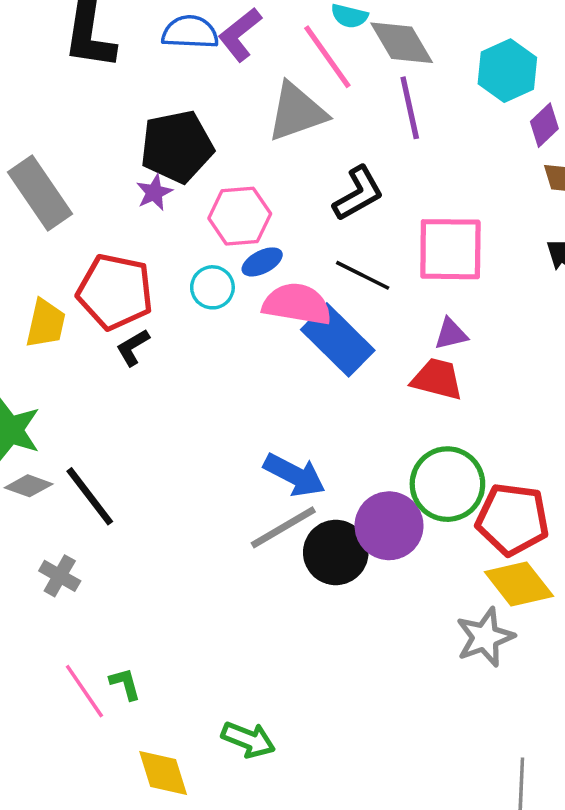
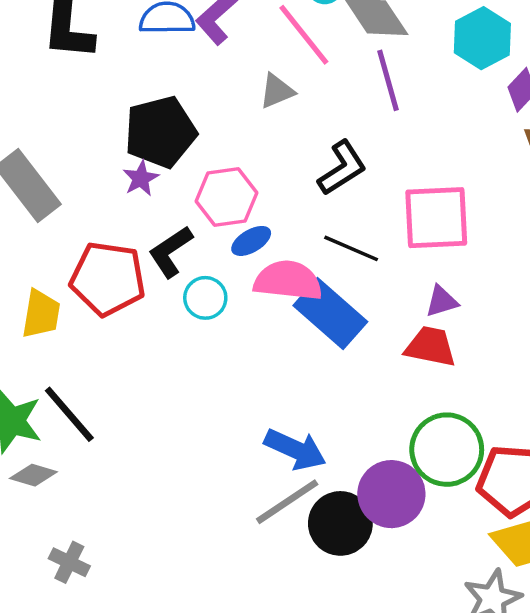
gray triangle: (297, 112) -> (277, 91), size x0.6
cyan circle: (212, 287) -> (205, 298), moved
black L-shape: (133, 347) -> (171, 252), moved, size x1.4
black line: (90, 496) -> (69, 414), moved

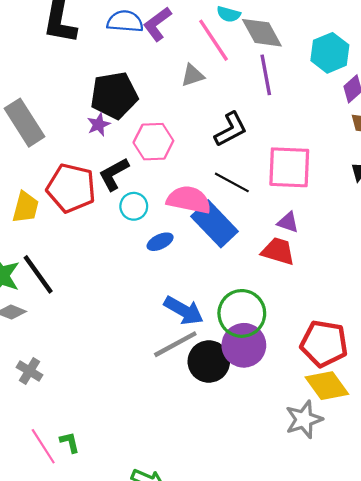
blue ellipse: (251, 241) -> (160, 242), moved
purple triangle: (442, 301) -> (288, 222), turned 30
green circle: (447, 450) -> (242, 313), moved

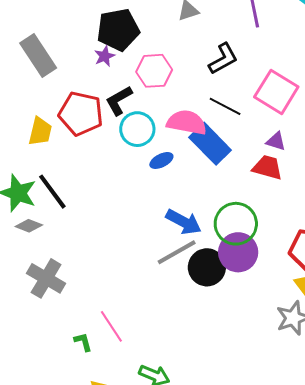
pink square: (289, 167) -> (276, 92), turned 30
cyan circle: (134, 206) -> (137, 129), size x1.4
gray cross: (29, 371) -> (46, 278), size x1.6
pink line: (43, 446) -> (111, 326), moved

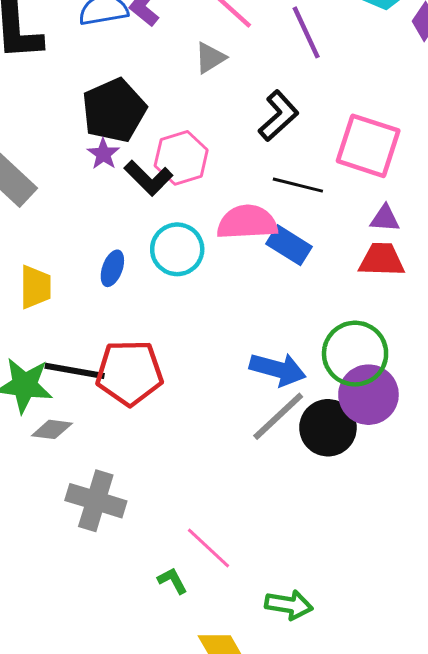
black L-shape: (119, 100) -> (148, 178), moved, turned -92
red pentagon: (81, 114) -> (129, 373), moved
blue rectangle: (210, 144) -> (289, 245), size x0.7
blue ellipse: (161, 160) -> (112, 268), moved, turned -30
black line: (52, 192) -> (75, 371), turned -30

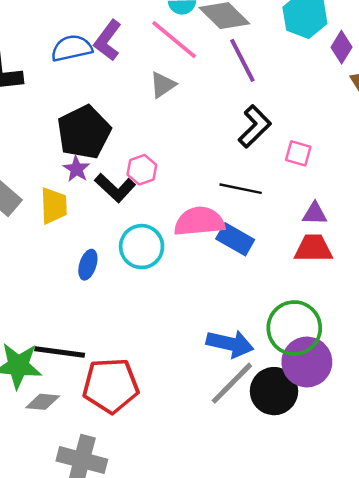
black L-shape: (278, 116) -> (255, 126), moved
pink square: (368, 146) -> (298, 153), size x0.5
pink hexagon: (181, 158) -> (142, 170), size x0.7
yellow trapezoid: (35, 287) -> (54, 206), moved
red pentagon: (129, 373) -> (111, 385), moved

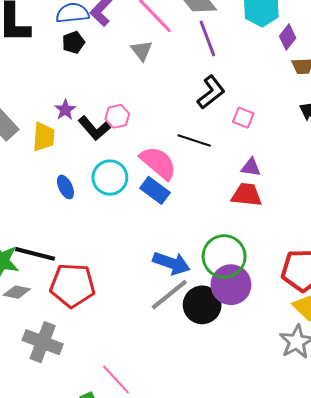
gray triangle: (163, 85) -> (142, 51), turned -40
black pentagon: (84, 132) -> (73, 42), moved, size x0.5
pink semicircle: (199, 222) -> (158, 163), turned 39
blue rectangle: (235, 239) -> (155, 190), moved
blue ellipse: (88, 265) -> (65, 187), turned -50

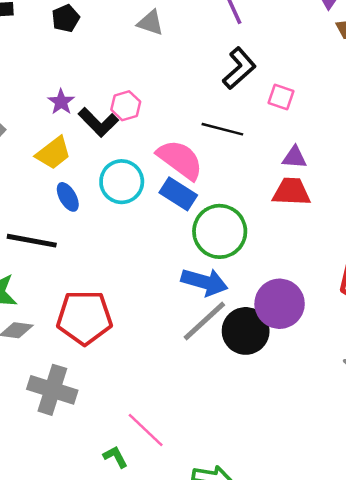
gray triangle: (142, 51) -> (150, 23), turned -30
yellow trapezoid: (44, 137) -> (53, 153), moved, turned 52
black line: (35, 254) -> (32, 241), moved
green circle: (224, 256) -> (220, 231), moved

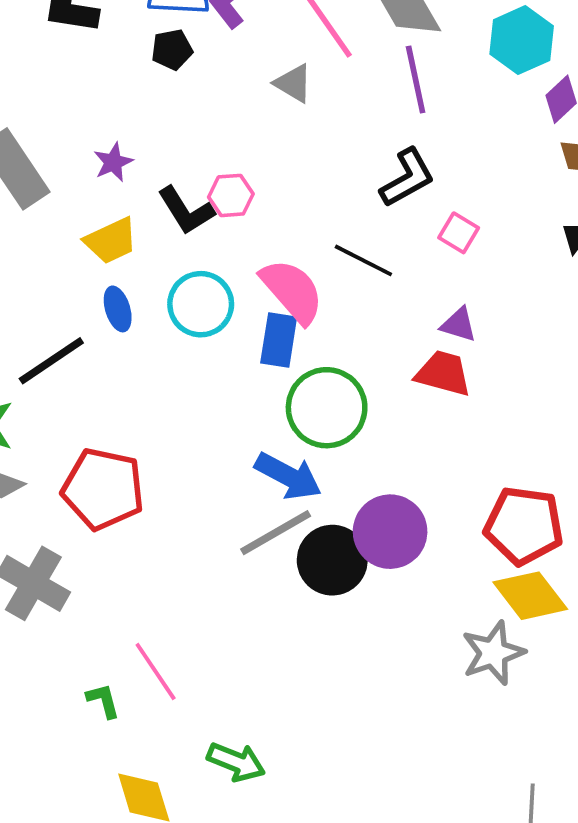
purple star: (61, 102) -> (113, 162), moved
blue rectangle: (178, 194) -> (279, 340), turned 54
black line: (32, 241) -> (51, 361), turned -57

